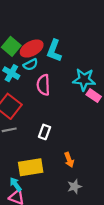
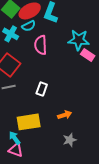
orange arrow: (69, 160) -> (65, 115), turned -88

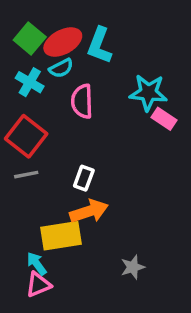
orange arrow: (65, 115) -> (89, 211), moved, size x1.5
pink triangle: (16, 150) -> (38, 285), turned -42

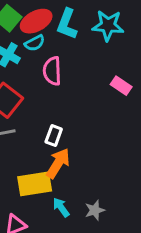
cyan star: (148, 93) -> (108, 25), moved
orange arrow: (89, 211) -> (58, 163), turned -40
cyan arrow: (37, 264) -> (61, 207), moved

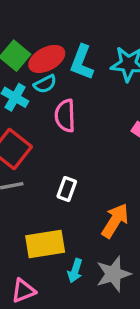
orange arrow: (58, 163) -> (115, 221), moved
cyan arrow: (61, 207) -> (75, 271), turned -126
gray star: (95, 210) -> (113, 274), size x1.5

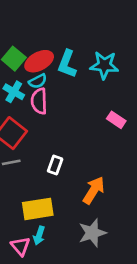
pink semicircle: (65, 116) -> (39, 101), moved
cyan arrow: (75, 271) -> (39, 236), moved
pink triangle: (23, 291) -> (20, 246), turned -48

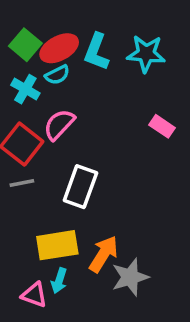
pink semicircle: (39, 101) -> (59, 125), moved, turned 45
white rectangle: (55, 165) -> (80, 187), size x1.6
orange arrow: (94, 190) -> (103, 254), moved
pink triangle: (20, 246) -> (34, 295), turned -30

